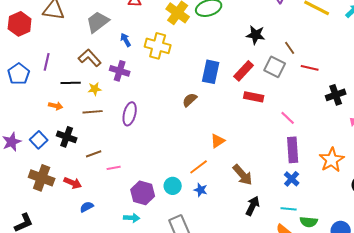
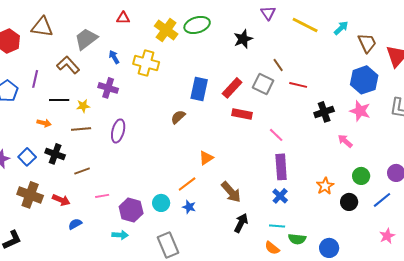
black star: (256, 35) -> (243, 39), moved, turned -30
brown L-shape: (90, 58) -> (68, 65), moved
orange star: (332, 160) -> (325, 186), moved, size x0.7
pink line: (114, 168) -> (102, 196), moved

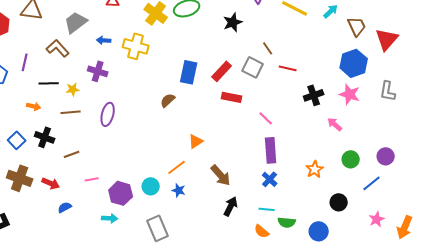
blue arrow: (114, 57) -> (104, 40), turned -56
black circle: (349, 202) -> (339, 202), moved

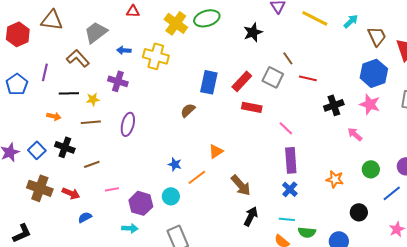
orange star: (315, 169) -> (335, 179), turned -30
blue star: (179, 190) -> (175, 164), moved

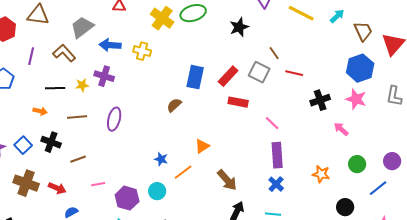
blue arrow: (124, 50) -> (110, 45), size x1.5
yellow cross: (156, 56) -> (142, 51), size x0.7
purple line: (45, 72) -> (31, 56), moved
yellow star: (93, 99) -> (82, 85), moved

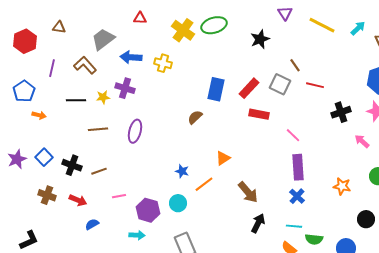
brown triangle: (38, 15) -> (59, 27), size x0.6
orange arrow: (40, 111) -> (39, 115), moved
black cross: (51, 142) -> (72, 165), moved
brown cross: (26, 183) -> (47, 195), size x0.7

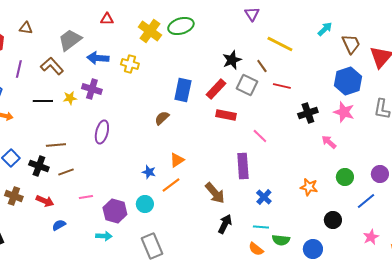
yellow line: (322, 25) -> (280, 44), moved
black star: (260, 39) -> (232, 60), moved
brown line: (98, 129) -> (56, 145), moved
orange triangle: (223, 158) -> (177, 160), moved
purple rectangle: (298, 167) -> (243, 166), moved

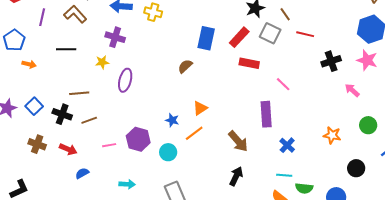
yellow star: (70, 98) -> (102, 62), moved
purple hexagon: (115, 211) -> (138, 139), moved
black arrow: (225, 224) -> (236, 176), moved

